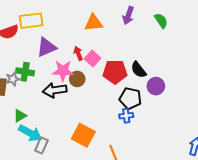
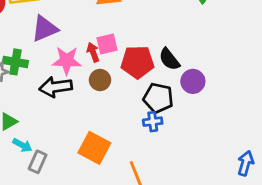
red arrow: (78, 53) -> (93, 52), moved
pink square: (93, 58) -> (107, 44), turned 35
brown circle: (77, 79) -> (100, 80), moved
cyan arrow: (30, 133) -> (22, 145), size x0.6

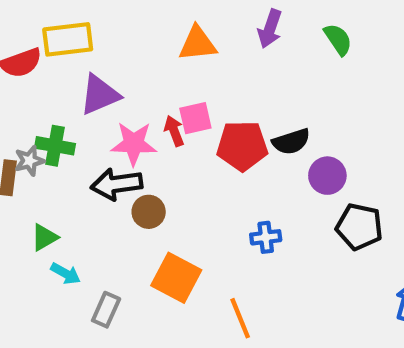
black semicircle: (169, 59) -> (291, 142), turned -70
brown circle: (100, 80) -> (149, 212), moved
black pentagon: (158, 98) -> (359, 227), moved
gray rectangle: (38, 162) -> (106, 310), moved

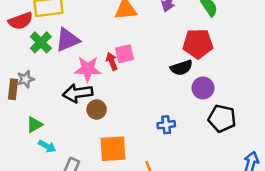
green cross: (55, 146) -> (41, 42), moved, turned 35
red pentagon: (242, 146) -> (198, 44), moved
orange square: (176, 278) -> (113, 149), turned -32

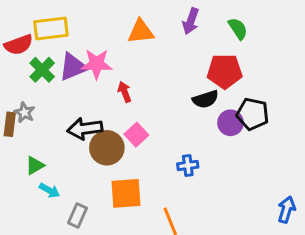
pink square: (124, 54) -> (136, 135), moved, turned -30
pink star: (88, 69) -> (97, 64), moved
gray star: (26, 79) -> (24, 112), turned -30
brown circle: (97, 110) -> (107, 148), size x1.5
black pentagon: (222, 118) -> (253, 114), moved

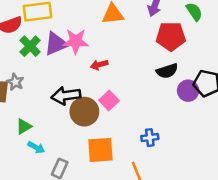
red pentagon: (225, 71) -> (171, 36), moved
red arrow: (125, 92) -> (99, 65), turned -84
blue cross: (188, 165) -> (150, 138), moved

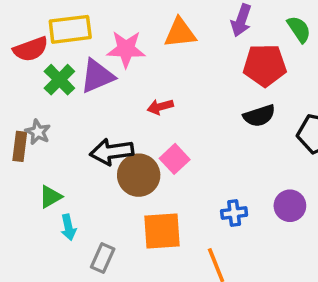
pink star: (76, 41) -> (126, 49), moved
purple circle: (188, 91) -> (290, 206), moved
cyan arrow: (36, 147) -> (68, 227), turned 49

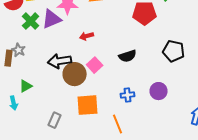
black semicircle: (259, 116) -> (128, 56), moved
cyan arrow: (68, 227) -> (14, 103), moved

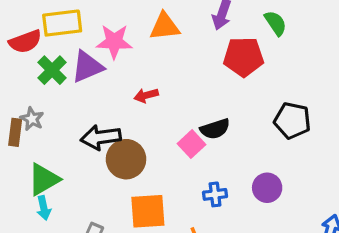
pink square: (95, 65) -> (192, 144), moved
green triangle: (26, 86) -> (44, 179), size x1.5
cyan arrow: (14, 103) -> (44, 208), moved

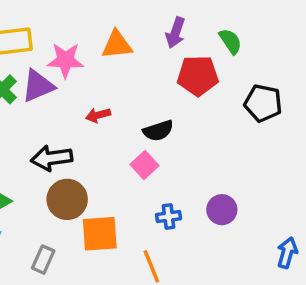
black pentagon: (292, 121) -> (263, 103), moved
black semicircle: (215, 129) -> (158, 131), moved
brown circle: (126, 159) -> (67, 199), moved

